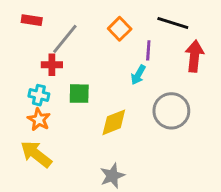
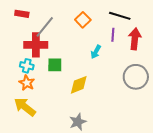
purple line: (148, 50) -> (113, 35), moved
red cross: (52, 65) -> (36, 45), size x1.6
gray circle: (171, 111) -> (136, 77), moved

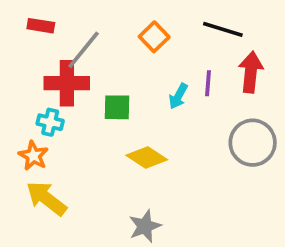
purple line: (113, 35) -> (208, 83), moved
green square: (55, 65) -> (117, 107), moved
orange star: (27, 83) -> (33, 156), moved
yellow diamond: (79, 85) -> (147, 158), turned 55

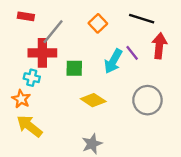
purple line: (208, 83) -> (132, 53), turned -42
cyan arrow: (178, 96) -> (113, 61), size x1.5
gray circle: (253, 143) -> (147, 100), moved

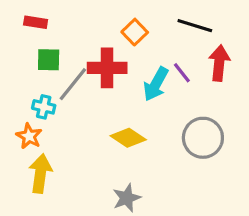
gray line: (53, 32) -> (73, 84), moved
red cross: (42, 53) -> (107, 68), moved
green square: (74, 68) -> (49, 60), moved
yellow arrow: (29, 126) -> (40, 174), turned 60

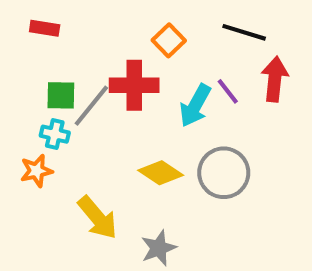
green square: (49, 60) -> (61, 95), moved
orange star: (29, 136) -> (36, 171), turned 30
gray circle: (203, 138) -> (224, 173), moved
yellow arrow: (40, 174) -> (98, 218), moved, turned 132

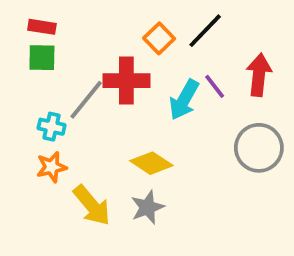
black line: (244, 32) -> (205, 31), moved, turned -63
green square: (61, 95) -> (42, 58), moved
orange star: (36, 171) -> (52, 167), moved
gray circle: (224, 173) -> (259, 148), moved
gray star: (159, 248) -> (148, 207), moved

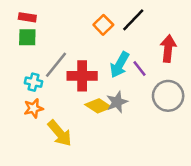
red cross: (126, 81) -> (82, 76), moved
purple line: (215, 86) -> (139, 68), moved
gray star: (148, 207) -> (117, 102), moved

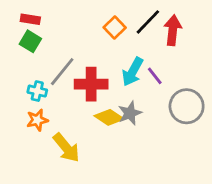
green square: (27, 37) -> (30, 41), turned 30
red arrow: (168, 48) -> (173, 30), moved

